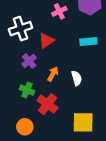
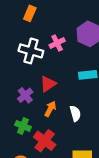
white cross: (20, 29) -> (31, 51), moved, turned 35
red triangle: (46, 40) -> (48, 84), moved

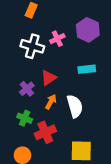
white semicircle: (75, 113) -> (75, 106), size x1.5
red cross: (45, 141) -> (45, 132), turned 30

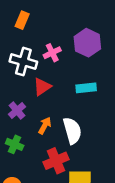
red triangle: (49, 78) -> (42, 87), moved
red cross: (45, 132) -> (56, 161), moved

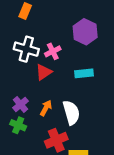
pink cross: (52, 53) -> (53, 51), moved
purple cross: (17, 111) -> (21, 104), moved

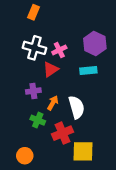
purple hexagon: (85, 32) -> (95, 44), moved
purple cross: (21, 104) -> (33, 91), moved, turned 32
green cross: (18, 125) -> (38, 120), moved

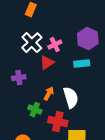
white cross: (34, 48) -> (32, 43), turned 30
purple cross: (33, 91) -> (19, 78), moved
red cross: (63, 133) -> (58, 122), turned 36

